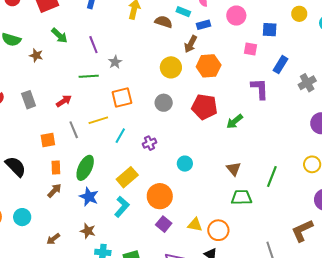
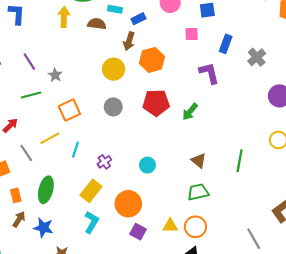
purple cross: (149, 143) -> (104, 162), moved
blue star: (89, 197) -> (43, 228), moved
green trapezoid: (241, 197) -> (198, 192), moved

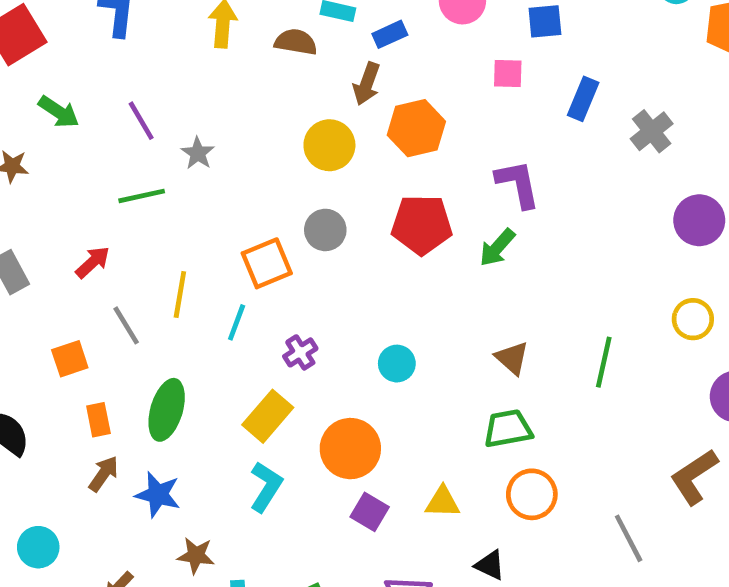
purple L-shape: (209, 73) -> (518, 184), moved
orange square: (69, 110) -> (267, 263), moved
yellow line: (50, 138) -> (180, 294), turned -54
orange circle: (195, 227) -> (532, 494), moved

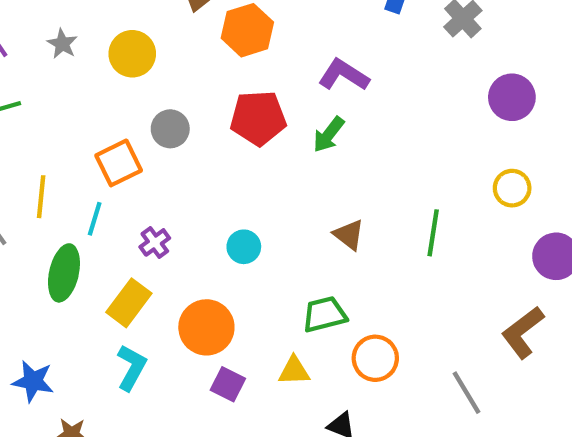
yellow circle: (329, 145) -> (132, 54), moved
gray star: (198, 153) -> (62, 44), moved
purple L-shape: (518, 184) -> (344, 75), turned -42
green ellipse: (167, 410) -> (64, 273), moved
green trapezoid: (508, 429) -> (324, 314), moved

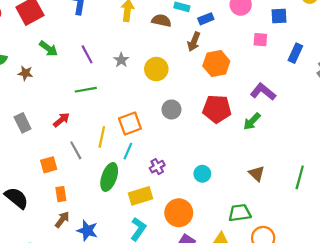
orange square: (119, 163) -> (130, 123), moved
yellow rectangle: (129, 303) -> (141, 196), turned 30

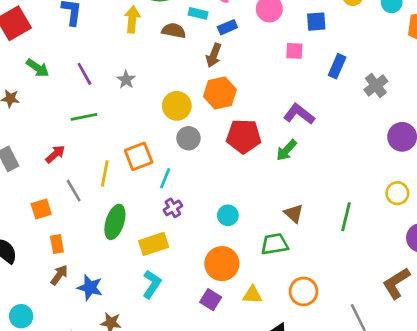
orange hexagon: (216, 64) -> (220, 93), moved
yellow circle: (156, 69) -> (177, 106), moved
cyan line: (128, 151) -> (165, 178), moved
orange circle: (179, 213) -> (222, 264), moved
green trapezoid: (240, 213) -> (275, 244), moved

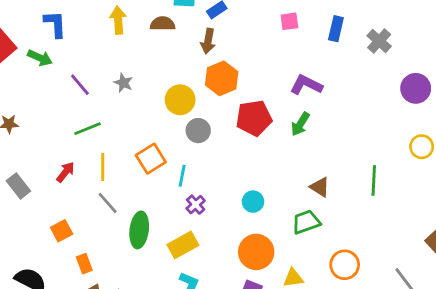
green arrow: (38, 68) -> (40, 58), moved
yellow line: (105, 173) -> (103, 167), moved
gray line: (74, 191) -> (108, 203), moved

